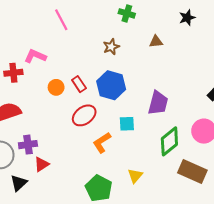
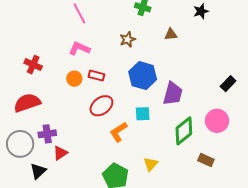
pink L-shape: (35, 56) -> (79, 48), moved
red cross: (13, 73) -> (33, 65), turned 30
red rectangle: (79, 84) -> (96, 76), turned -42
blue hexagon: (111, 85) -> (143, 76), moved
brown rectangle: (192, 172) -> (206, 160), size x0.6

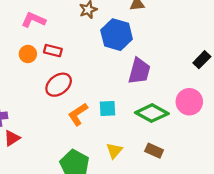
blue hexagon: (143, 76) -> (117, 35), moved
cyan square: (143, 114) -> (107, 109), moved
green diamond: (184, 131) -> (152, 113), turned 68
brown rectangle: (206, 160) -> (154, 151), moved

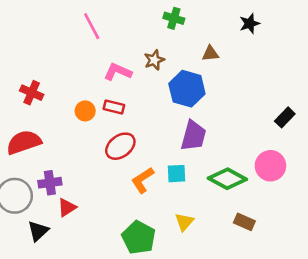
pink L-shape: (34, 20) -> (118, 72), moved
purple trapezoid: (139, 71) -> (193, 136), moved
brown rectangle: (154, 151) -> (244, 222), moved

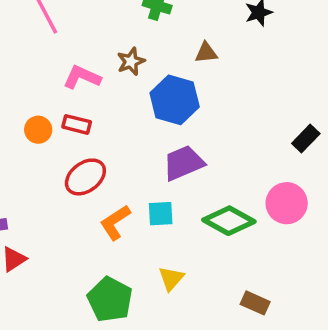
purple trapezoid: (193, 136) -> (183, 163), turned -128
brown rectangle: (244, 222) -> (255, 303), moved

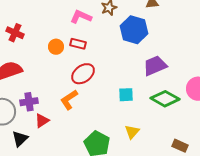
purple trapezoid: (183, 163) -> (155, 66), moved
orange L-shape: (115, 222) -> (69, 100), moved

